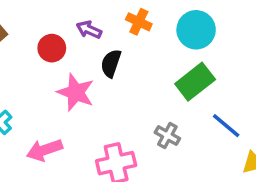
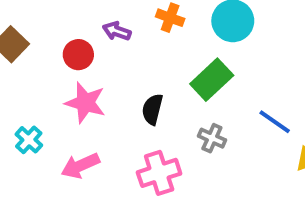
black semicircle: (111, 63) -> (152, 109), moved
green rectangle: (195, 82) -> (212, 80), moved
pink star: (76, 92) -> (85, 103), moved

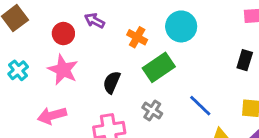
orange cross: (170, 18) -> (137, 37), moved
cyan cross: (29, 140) -> (18, 70), moved

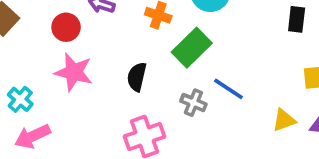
cyan cross: (18, 70) -> (20, 99), moved
blue line: (200, 106) -> (228, 89), moved
pink arrow: (52, 116) -> (32, 136), moved

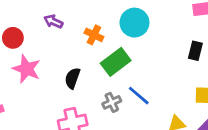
red circle: (66, 27) -> (13, 38), moved
gray cross: (193, 103) -> (112, 102), turned 36

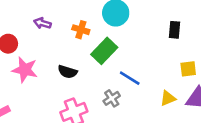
black semicircle: (72, 78) -> (68, 72), turned -84
gray cross: (112, 102) -> (112, 98), moved

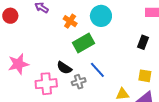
pink star: (25, 70) -> (18, 64), moved, turned 30
black semicircle: (68, 72) -> (64, 68), moved

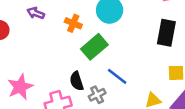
black rectangle: (143, 42) -> (166, 33), size x1.5
black semicircle: (64, 68) -> (77, 81), turned 49

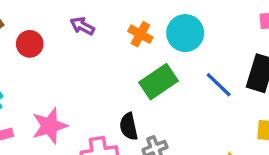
orange cross: (73, 23) -> (140, 34), moved
blue line: (117, 76) -> (219, 85), moved

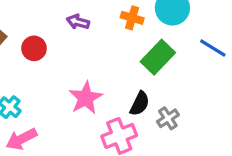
pink star: (50, 126) -> (86, 98), moved
black semicircle: (129, 126) -> (140, 104), turned -130

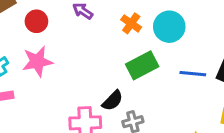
blue line: (213, 48) -> (193, 74), turned -45
pink star: (86, 98) -> (37, 62), moved

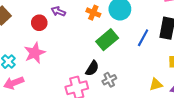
red circle: (36, 21) -> (39, 23), moved
blue line: (193, 74) -> (143, 38), turned -54

